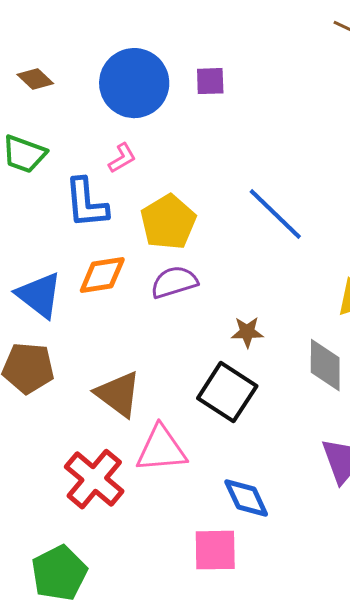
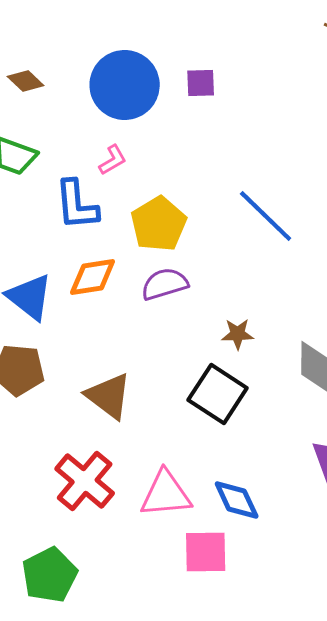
pink triangle: (161, 449) -> (166, 494), moved

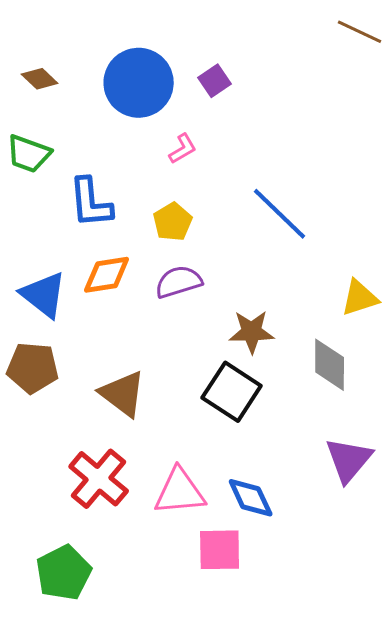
purple square: (201, 83) -> (215, 81), turned -32
pink L-shape: (113, 160) -> (183, 149), moved
yellow pentagon: (159, 224) -> (173, 222), size x0.7
brown star: (238, 334) -> (252, 332), size x1.4

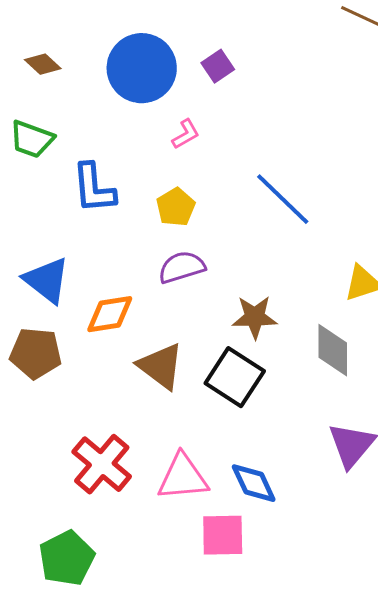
orange diamond: (107, 275) -> (110, 314), moved
brown triangle: (123, 394) -> (161, 366), moved

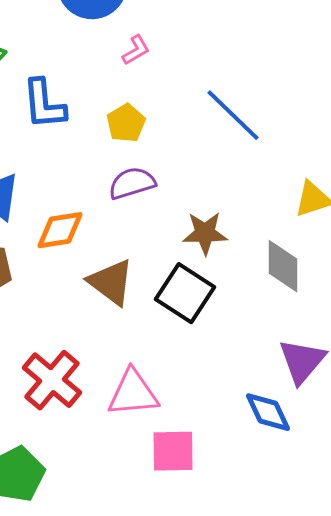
blue diamond: (254, 483) -> (268, 412), moved

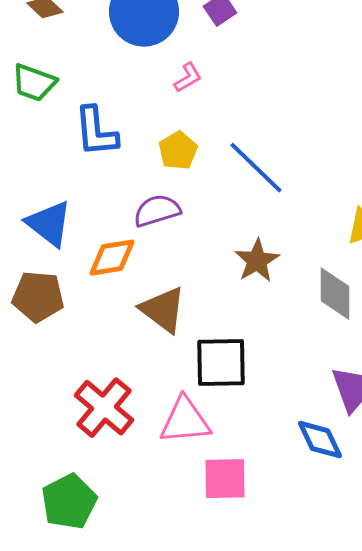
blue line: (233, 115) -> (256, 168), moved
purple semicircle: (132, 183) -> (157, 211), moved
brown star: (205, 233) -> (257, 261), turned -30
black square: (185, 293) -> (221, 363), moved, turned -34

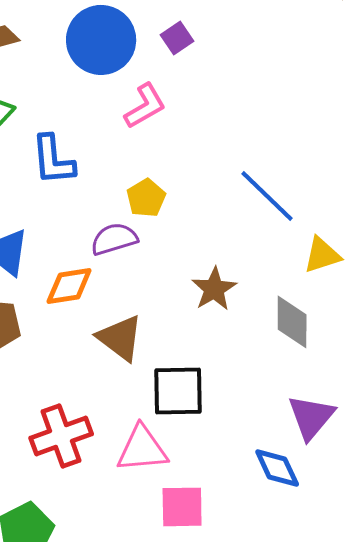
pink L-shape: (188, 78) -> (145, 106), size x1.5
yellow pentagon: (178, 151) -> (146, 198), moved
blue line: (256, 168) -> (267, 196), moved
red cross: (104, 408) -> (61, 436), turned 30

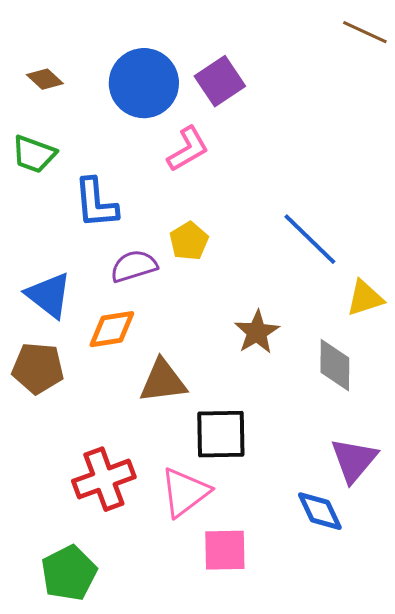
purple square: (177, 38) -> (220, 81), size x1.5
purple semicircle: (114, 239) -> (134, 266), moved
brown triangle: (120, 338) -> (163, 381), turned -44
pink triangle: (142, 449) -> (185, 492), turned -32

